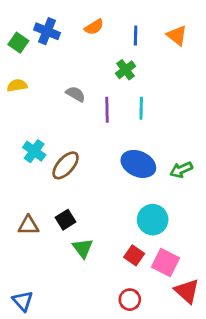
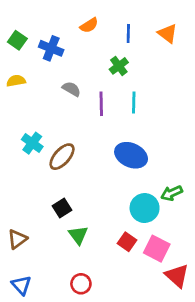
blue cross: (47, 31) -> (51, 48), moved
green arrow: (181, 170) -> (172, 193), moved
brown triangle: (28, 225) -> (17, 239), moved, turned -35
red circle: (130, 300) -> (81, 284), moved

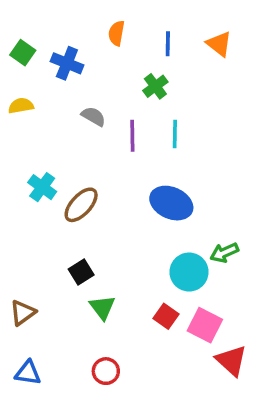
orange semicircle: (89, 25) -> (116, 33), turned 132
blue triangle: (21, 285) -> (28, 373), turned -40

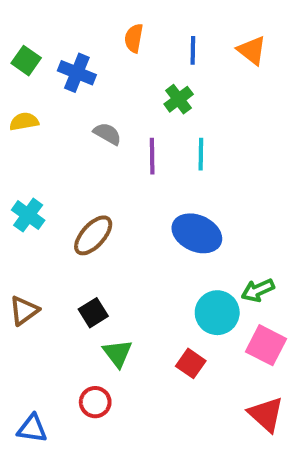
cyan cross: (42, 187) -> (28, 215), moved
brown triangle: (23, 313) -> (24, 311), moved
pink square: (205, 325) -> (266, 345), moved
red circle: (106, 371) -> (95, 402), moved

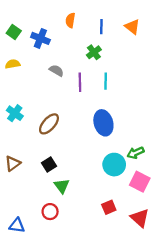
blue ellipse: (197, 233) -> (103, 123), turned 50
red square: (191, 363) -> (109, 207), moved, turned 32

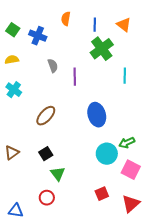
green cross: (94, 52) -> (102, 49), moved, size x1.6
gray semicircle: (56, 70) -> (53, 66), turned 40
cyan line: (106, 81) -> (125, 76), moved
cyan cross: (15, 113) -> (14, 90), moved
red triangle: (140, 218) -> (131, 204), turned 36

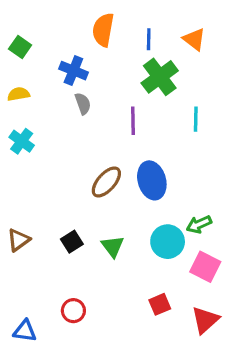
orange semicircle: (66, 19) -> (103, 30), size x1.5
blue cross: (38, 36) -> (73, 71), moved
purple line: (75, 77) -> (133, 121), moved
brown ellipse: (46, 116) -> (106, 182), moved
green triangle: (58, 174) -> (113, 246), moved

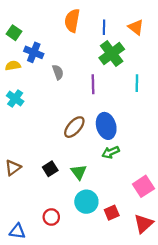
blue cross: (73, 71) -> (34, 52), moved
green arrow: (199, 224) -> (111, 152), moved
cyan circle: (168, 242) -> (86, 202), moved
pink square: (205, 267) -> (143, 186), turned 30

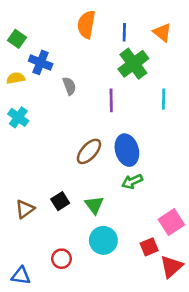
brown triangle: (13, 168) -> (25, 209), moved
red square: (112, 213) -> (149, 247), moved

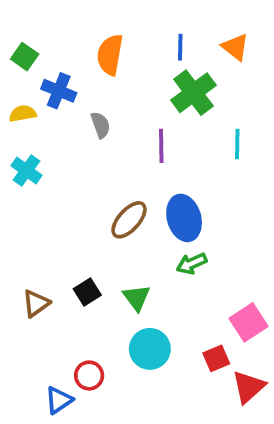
orange semicircle: (86, 24) -> (110, 55), moved
blue triangle: (21, 276) -> (59, 400), moved, turned -42

